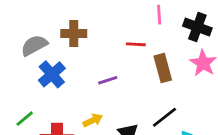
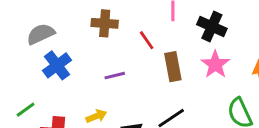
brown cross: (74, 33) -> (105, 23), moved
red line: (136, 44) -> (147, 40), turned 48

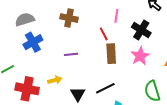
red line: (147, 40) -> (104, 34), moved

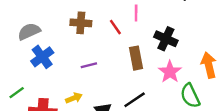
black cross: (141, 30) -> (166, 39), moved
red line: (104, 34) -> (115, 27), moved
pink star: (140, 56) -> (170, 72), moved

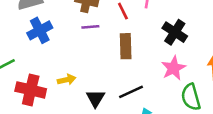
brown rectangle: (136, 58) -> (126, 46), moved
purple line: (89, 65) -> (90, 27), moved

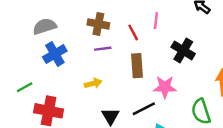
pink star: (173, 68) -> (165, 87), moved, turned 30
yellow arrow: (67, 80) -> (93, 83), moved

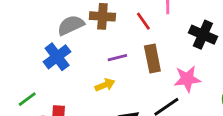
gray semicircle: (45, 26) -> (71, 25), moved
purple line: (103, 49) -> (117, 58), moved

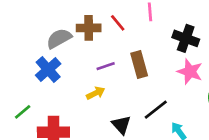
red line: (143, 21) -> (118, 23), moved
pink star: (187, 79) -> (190, 72), moved, turned 30

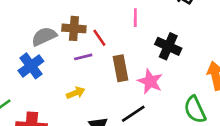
red line: (118, 23) -> (99, 38), moved
purple line: (106, 66) -> (83, 57), moved
pink star: (190, 72) -> (150, 81), moved

